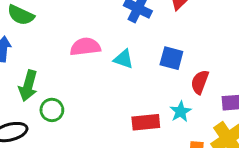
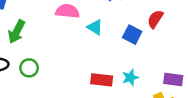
red semicircle: (200, 82) -> (155, 19), moved
green circle: (52, 110) -> (29, 68), moved

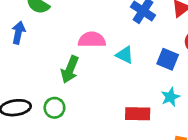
green arrow: (17, 32) -> (70, 69), moved
cyan star: (130, 77) -> (170, 97), moved

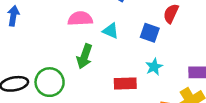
green arrow: (70, 69) -> (85, 56), moved
green circle: (54, 108) -> (50, 82), size x1.5

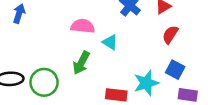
blue square: (150, 33) -> (175, 70), moved
cyan star: (154, 67) -> (146, 83), size x1.5

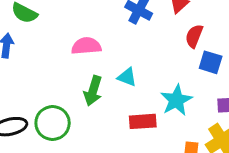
cyan triangle: (110, 42) -> (127, 77), moved
blue square: (175, 70) -> (211, 62), moved

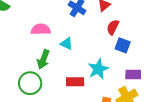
cyan triangle: (127, 77) -> (67, 44), moved
green circle: (53, 123) -> (30, 83), moved

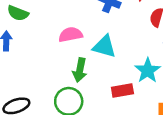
cyan triangle: (67, 44) -> (104, 46), size x1.5

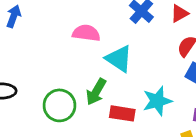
green arrow: (80, 70) -> (96, 92), moved

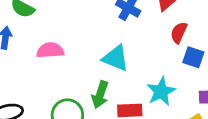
pink semicircle: (86, 33) -> (50, 50), moved

